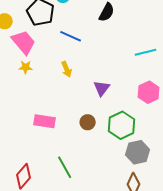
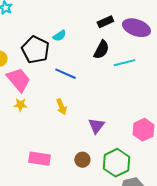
cyan line: (146, 52) -> (124, 63), moved

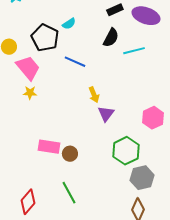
yellow arrow: (61, 107) -> (94, 95), moved
brown circle: (82, 160) -> (70, 154), moved

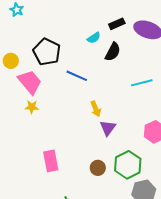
cyan semicircle: (69, 24) -> (94, 38), moved
cyan line: (134, 51) -> (142, 83), moved
pink rectangle: (49, 147) -> (51, 161), turned 70
brown circle: (70, 154) -> (98, 168), moved

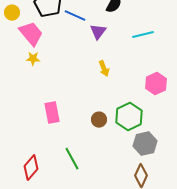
blue line: (77, 76) -> (75, 16), moved
yellow arrow: (96, 109) -> (104, 69), moved
purple triangle: (108, 128) -> (98, 32), moved

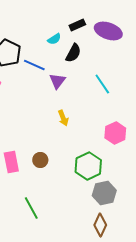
cyan line: (143, 35) -> (102, 84), turned 70
brown circle: (99, 120) -> (40, 160), moved

